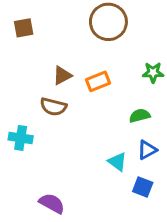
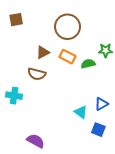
brown circle: (108, 22) -> (68, 27), moved
orange rectangle: (98, 81) -> (68, 57), turned 49
green semicircle: (140, 116) -> (88, 64), moved

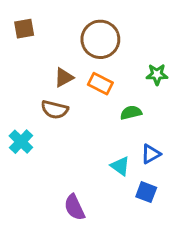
green semicircle: (88, 64) -> (131, 113), moved
cyan cross: (14, 96) -> (21, 142), turned 35
purple semicircle: (36, 141) -> (74, 207), moved, turned -144

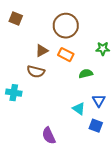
brown square: (24, 29) -> (16, 19), turned 32
cyan cross: (21, 142) -> (14, 93), turned -35
blue triangle: (151, 154) -> (99, 101), turned -32

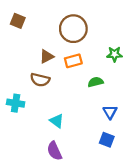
orange rectangle: (66, 55) -> (73, 61), turned -42
cyan triangle: (79, 109) -> (57, 121), moved

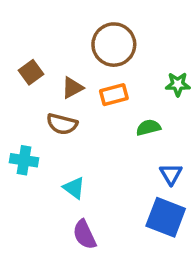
brown square: (18, 21) -> (31, 72), moved, turned 32
cyan triangle: (57, 121) -> (74, 188), moved
blue square: (107, 140) -> (166, 217), size x1.6

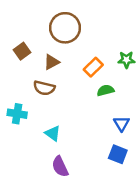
brown circle: (114, 45) -> (65, 28), moved
orange rectangle: (114, 95) -> (93, 67), moved, turned -30
blue square: (166, 217) -> (118, 154), size x0.7

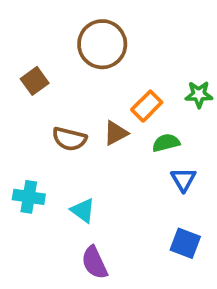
brown triangle: (52, 62) -> (116, 133), moved
cyan cross: (17, 114) -> (29, 197), moved
blue triangle: (121, 124) -> (183, 179), moved

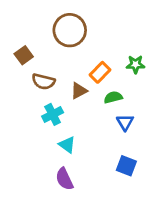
brown semicircle: (69, 139) -> (43, 82), moved
cyan cross: (29, 197) -> (53, 114), moved, turned -36
cyan triangle: (83, 210) -> (67, 145), moved

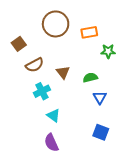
orange rectangle: (100, 72) -> (89, 32), moved, turned 35
brown semicircle: (43, 82) -> (35, 65), turned -42
brown triangle: (79, 91) -> (63, 72), turned -40

